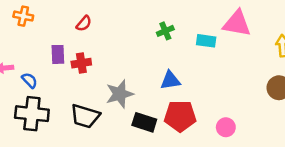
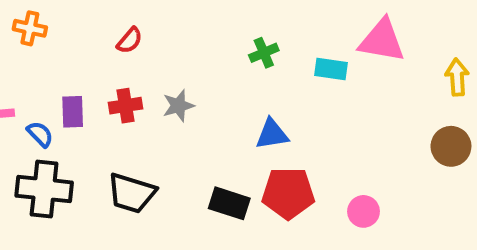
purple rectangle: (58, 54) -> (73, 112), moved
gray star: (120, 94) -> (178, 106), moved, size x0.7

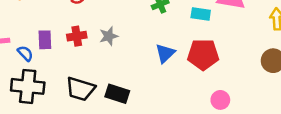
blue triangle: (272, 134) -> (165, 53), turned -35
red pentagon: (288, 193) -> (203, 55), moved
black rectangle: (229, 203) -> (117, 94), moved

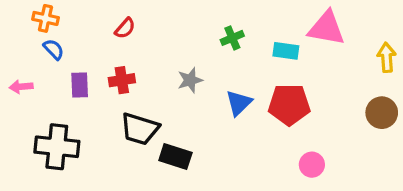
gray star: (109, 36) -> (190, 80), moved
blue semicircle: (25, 53) -> (54, 49), moved
black trapezoid: (80, 89) -> (140, 129), moved

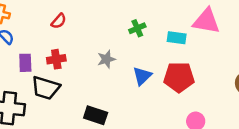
black trapezoid: (140, 129) -> (46, 88), moved

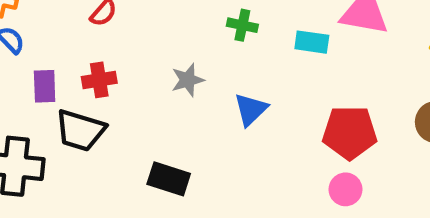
green cross: (137, 28) -> (242, 25), turned 35
red pentagon: (179, 77) -> (350, 133), moved

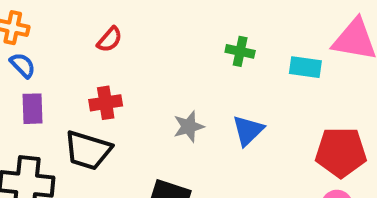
gray star: (188, 80) -> (189, 127), moved
purple rectangle: (45, 86) -> (33, 109), moved

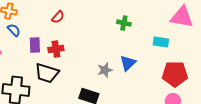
cyan rectangle: (305, 67) -> (161, 42), moved
purple rectangle: (33, 109) -> (35, 45), moved
gray star: (189, 127) -> (105, 70), moved

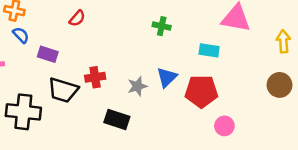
purple rectangle: (35, 45) -> (48, 54), turned -70
red cross: (56, 49) -> (95, 77), moved
red pentagon: (175, 74) -> (201, 91), moved

